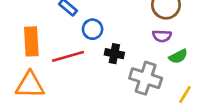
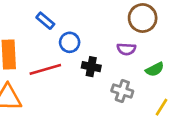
purple semicircle: (162, 36) -> (126, 49), moved
gray cross: (146, 78) -> (122, 91), size x0.7

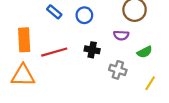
blue circle: (70, 42) -> (84, 15), moved

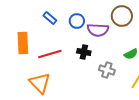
purple semicircle: (121, 35) -> (98, 30), moved, size x1.5
orange triangle: (23, 75) -> (40, 83), moved, turned 45

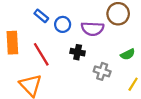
blue circle: (77, 21) -> (63, 24), moved
red line: (50, 54) -> (41, 54), turned 75

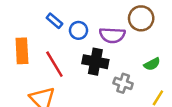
black cross: (78, 52) -> (95, 62), size x1.5

